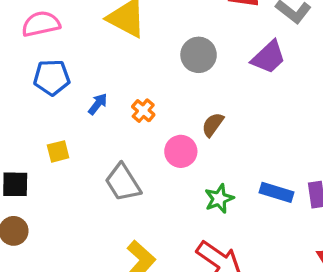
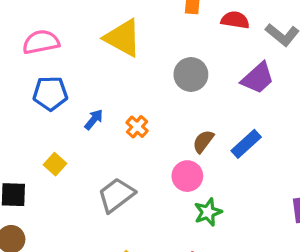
yellow square: (58, 151) -> (55, 164), turned -35
pink circle: (181, 151) -> (187, 176), moved
gray trapezoid: (123, 183) -> (116, 195), turned 84
blue rectangle: (277, 192) -> (246, 144), moved, turned -60

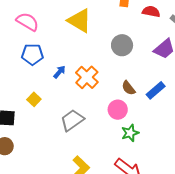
pink semicircle: (41, 42) -> (27, 22), turned 40
orange cross: (137, 127) -> (87, 77), size x1.6
brown semicircle: (203, 141) -> (128, 88), turned -77

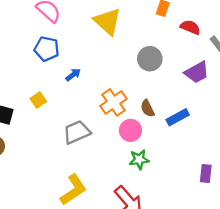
orange cross: (87, 77) -> (113, 102), moved

